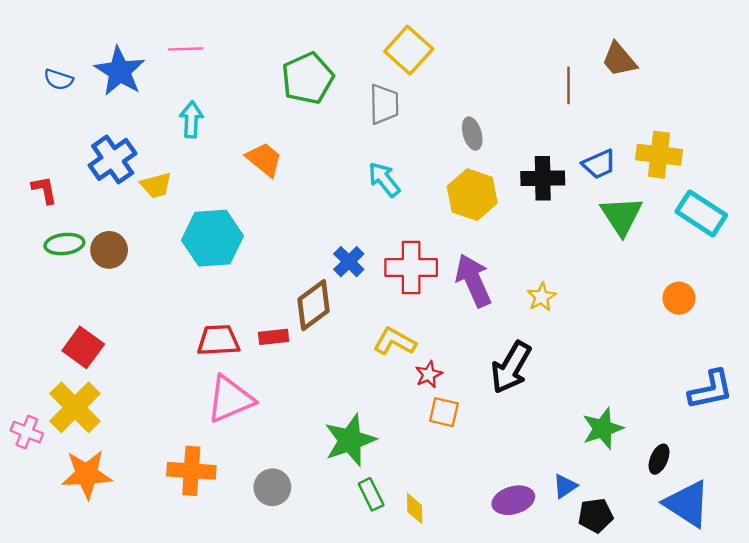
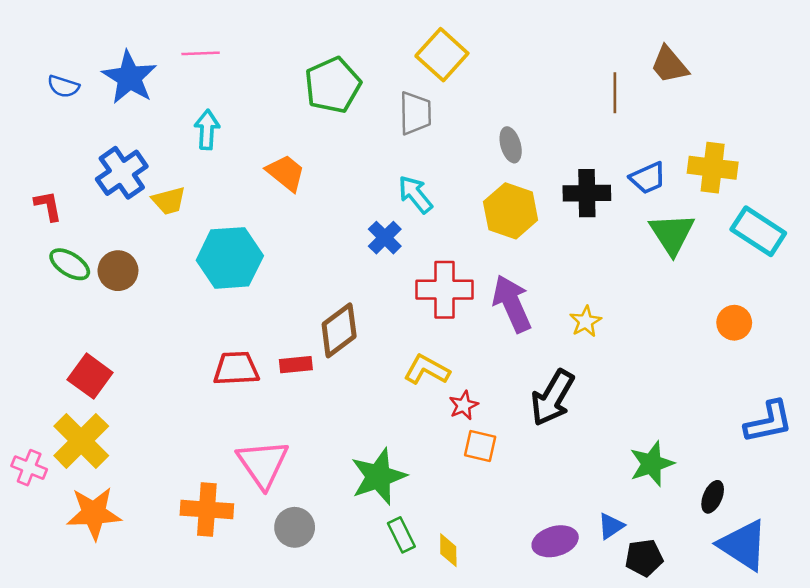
green ellipse: (64, 244) -> (70, 264), turned 39
blue cross: (349, 262) -> (385, 238), moved
pink triangle: (230, 399) -> (263, 464), moved, turned -42

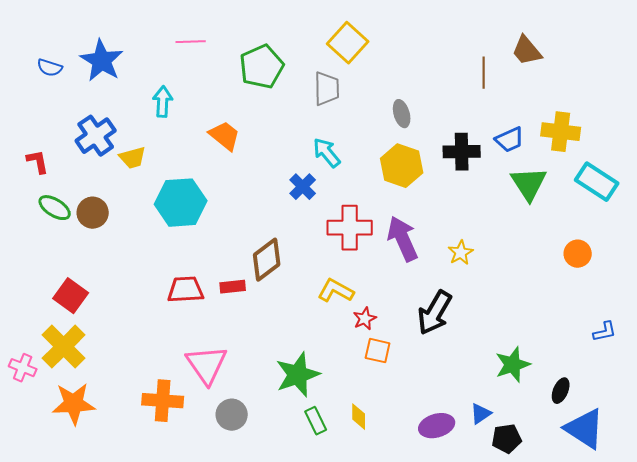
pink line: (201, 53) -> (191, 42), moved
blue L-shape: (769, 422) -> (605, 332), size x0.6
yellow diamond: (448, 550) -> (359, 417), moved

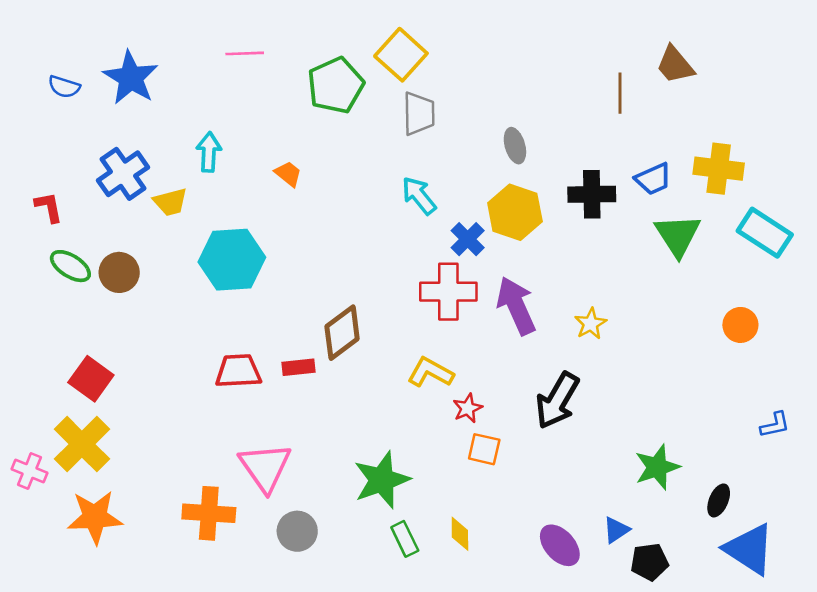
yellow square: (348, 43) -> (401, 55), moved
cyan arrow: (163, 102) -> (209, 152), moved
orange trapezoid: (225, 136) -> (288, 174), size x0.7
blue cross: (303, 187) -> (468, 239), moved
purple ellipse: (437, 426) -> (560, 545), turned 64

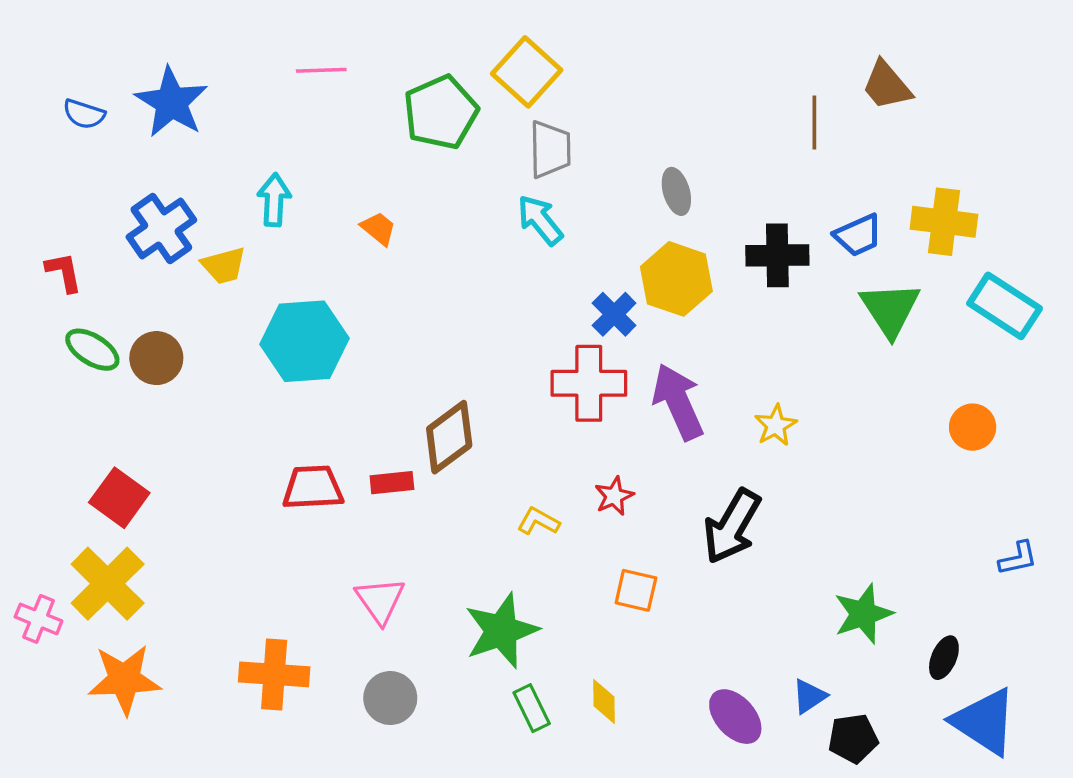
cyan arrow: (419, 196) -> (540, 220), moved
yellow L-shape: (430, 372) -> (538, 521), moved, size x0.7
red star: (468, 408) -> (614, 496), moved
pink triangle: (265, 467) -> (380, 600), moved, size x0.7

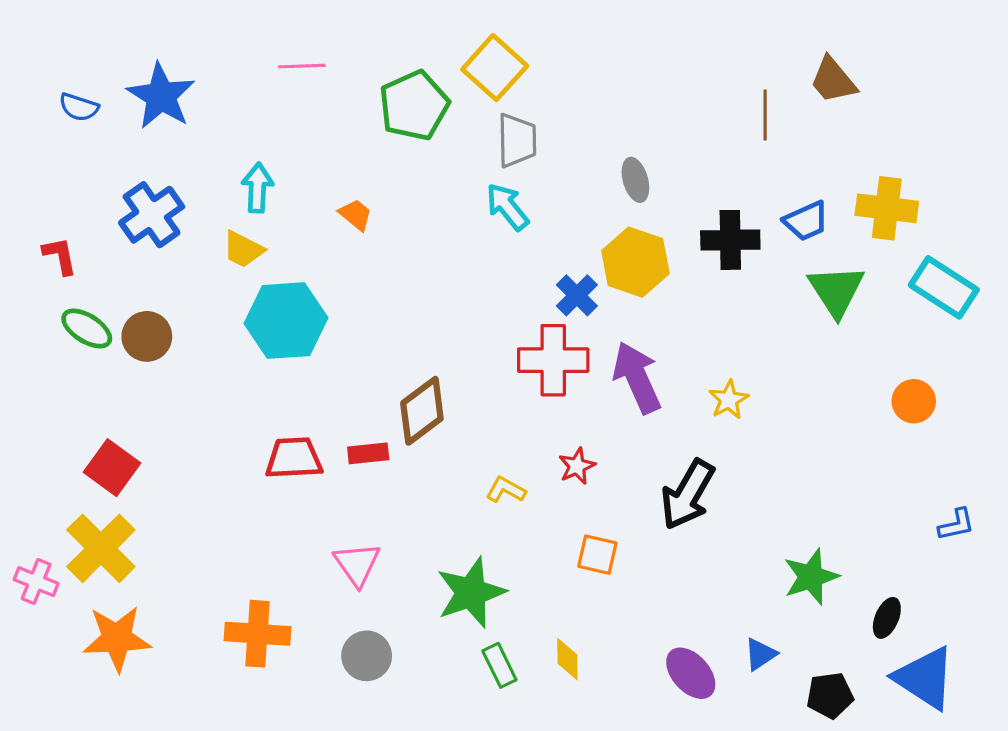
yellow trapezoid: (224, 265) -> (243, 249), moved, turned 42
black pentagon: (853, 738) -> (830, 695), moved

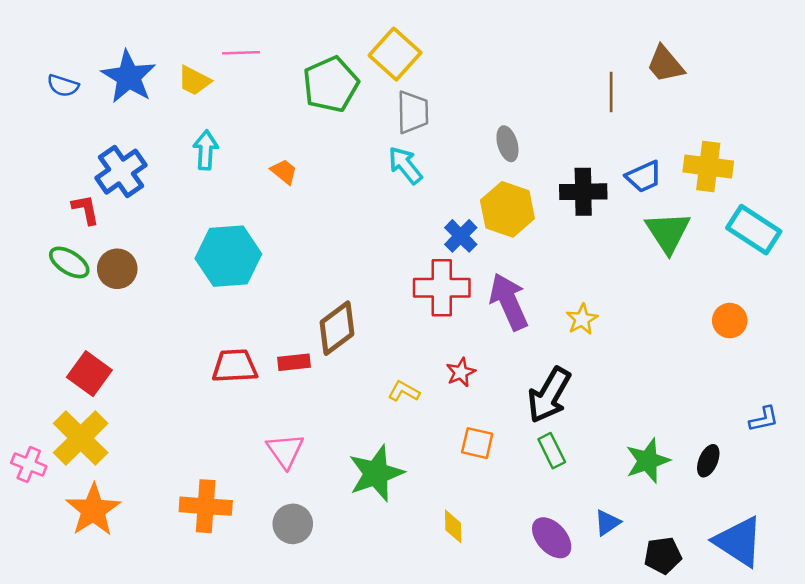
yellow trapezoid: (243, 249) -> (194, 81), moved
red L-shape: (60, 256) -> (86, 209), moved
black ellipse: (887, 618) -> (708, 461), moved
orange star: (117, 638) -> (93, 510), turned -30
green rectangle: (499, 665) -> (552, 451), moved

